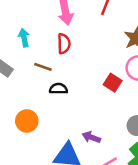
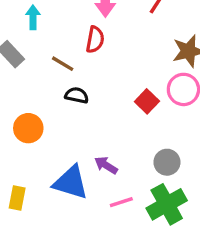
cyan arrow: (24, 38) -> (33, 17), moved

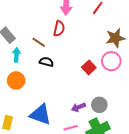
cyan arrow: (33, 17) -> (16, 55), moved
purple arrow: (106, 165) -> (78, 107), moved, turned -56

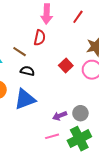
red square: (89, 67) -> (66, 65), moved
blue triangle: (40, 115) -> (25, 99), moved, turned -40

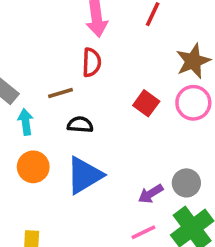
brown line: (20, 52) -> (60, 93), turned -40

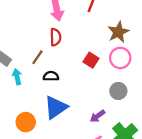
brown line: (60, 93) -> (37, 57), turned -35
orange circle: (33, 167) -> (26, 122), moved
gray circle: (186, 183) -> (118, 91), moved

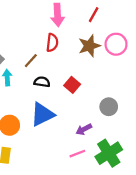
brown star: (118, 32) -> (89, 46), moved
pink circle: (120, 58) -> (116, 44), moved
red square: (91, 60) -> (72, 85), moved

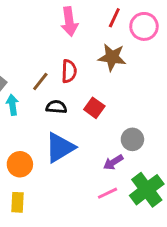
red semicircle: (52, 43) -> (69, 71), moved
pink circle: (116, 44) -> (144, 26), moved
brown star: (89, 46) -> (112, 57), turned 30
gray circle: (109, 107) -> (132, 139), moved

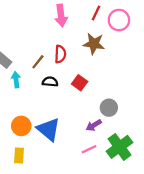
blue triangle: (60, 148) -> (49, 129), moved, turned -50

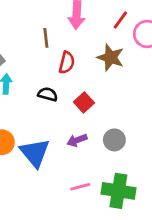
brown line: (38, 62) -> (46, 38), moved, turned -56
purple arrow: (94, 125) -> (77, 140), moved
green cross: (120, 147) -> (118, 191), turned 35

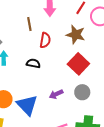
red square: (84, 102) -> (78, 64), moved, size x1.5

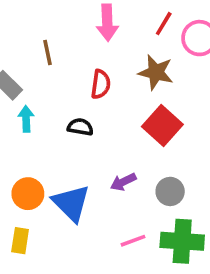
brown line: (29, 24) -> (48, 53), moved
gray circle: (82, 92) -> (170, 191), moved

